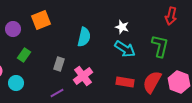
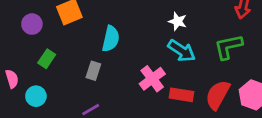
cyan semicircle: (84, 37) -> (111, 39), moved
green L-shape: (160, 46) -> (228, 47), turned -115
pink cross: (83, 76) -> (152, 79), moved

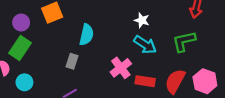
green rectangle: (47, 59) -> (20, 48), moved, size x1.5

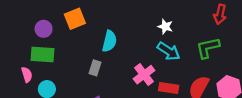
green rectangle: (20, 48) -> (42, 55), turned 60

